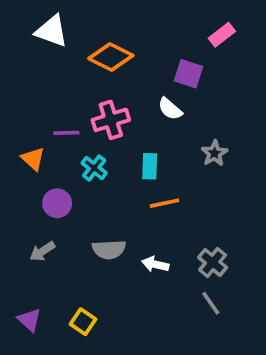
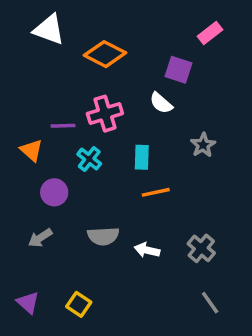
gray line: (211, 303) -> (210, 303), moved

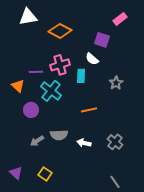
white triangle: (49, 29) -> (28, 17), turned -30
cyan rectangle: (142, 157) -> (81, 76), moved
cyan cross: (89, 159) -> (51, 91), size x1.5
gray arrow: (40, 238) -> (37, 141), moved
gray line: (210, 303) -> (115, 182), moved

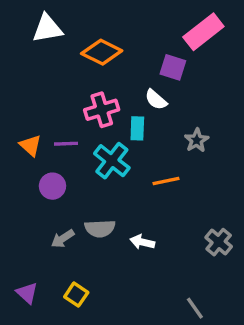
pink rectangle: (120, 19) -> (203, 32), size x1.6
purple line: (36, 72) -> (66, 144), moved
cyan cross: (51, 91) -> (112, 161), moved
orange line: (89, 110) -> (166, 181), moved
gray cross: (115, 142) -> (219, 242), moved

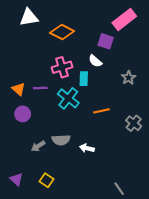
gray star: (197, 140) -> (128, 78), moved
purple circle: (52, 186) -> (23, 114), moved
gray cross: (219, 242) -> (134, 123), moved

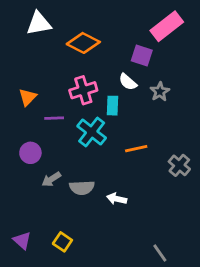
gray star: (128, 78) -> (160, 92), moved
orange triangle: (18, 89) -> (28, 97), moved, turned 32
gray arrow: (38, 146) -> (51, 179), moved

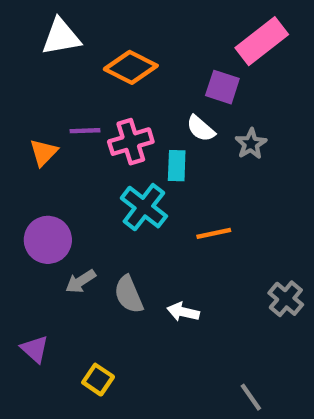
purple line: (54, 118) -> (85, 131), moved
purple circle: (30, 153) -> (48, 240), size x1.4
gray cross: (179, 165) -> (286, 299), moved
gray semicircle: (82, 188) -> (129, 294), turned 70
purple triangle: (22, 240) -> (35, 349), moved

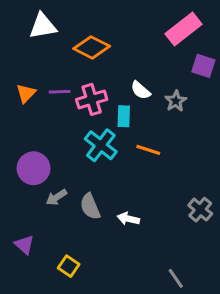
purple square: (222, 87) -> (203, 66), moved
orange triangle: (43, 153) -> (26, 93), moved
orange line: (214, 233) -> (148, 150), moved, turned 30

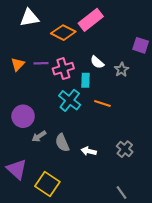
pink rectangle: (183, 29) -> (91, 20), moved
gray cross: (200, 210) -> (125, 149), moved
purple triangle: (24, 245) -> (17, 169), size x1.5
yellow square: (69, 266) -> (47, 184), size x1.6

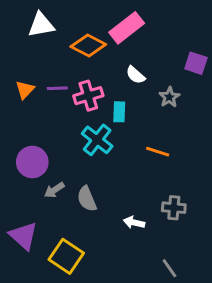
white semicircle: (97, 62) -> (135, 75), moved
orange line: (102, 104) -> (158, 152), moved
gray cross: (125, 149) -> (174, 208), turned -35
white arrow: (89, 151) -> (134, 222), moved

